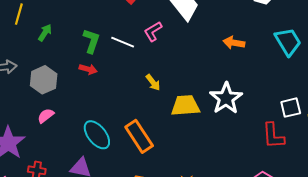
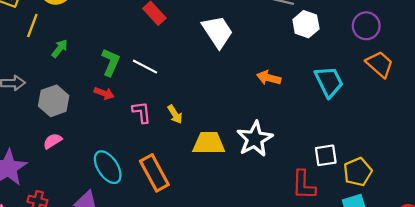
pink L-shape: (153, 31) -> (142, 112), moved, turned 110

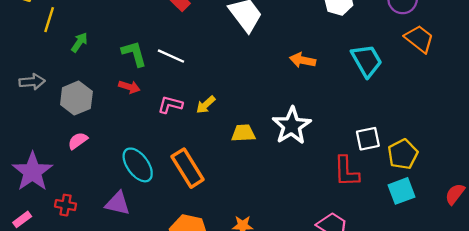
green L-shape: (111, 62) -> (134, 54), turned -36
pink L-shape: (142, 112) -> (170, 105), turned -65
yellow arrow: (175, 114) -> (206, 105), turned 84
yellow trapezoid: (209, 143) -> (243, 133), size x0.7

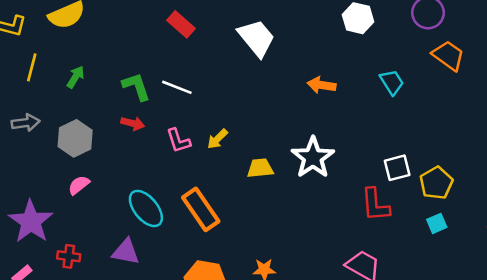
yellow line: (49, 20) -> (32, 67), moved
cyan trapezoid: (367, 61) -> (392, 82), size x0.7
pink L-shape: (170, 105) -> (178, 141), turned -120
cyan square: (402, 191) -> (437, 223), size x0.7

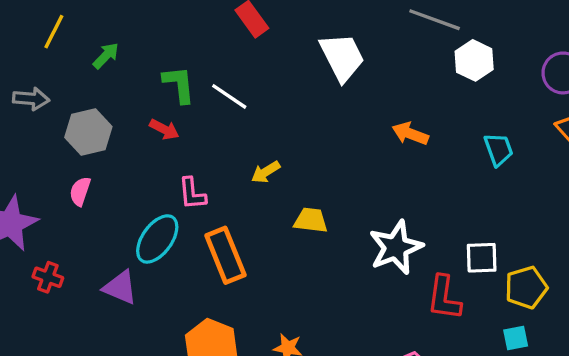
pink L-shape: (178, 141) -> (192, 194), moved
white star: (313, 157) -> (396, 247), moved
pink semicircle: (79, 185) -> (80, 191), turned -45
cyan ellipse: (146, 208) -> (157, 239), turned 63

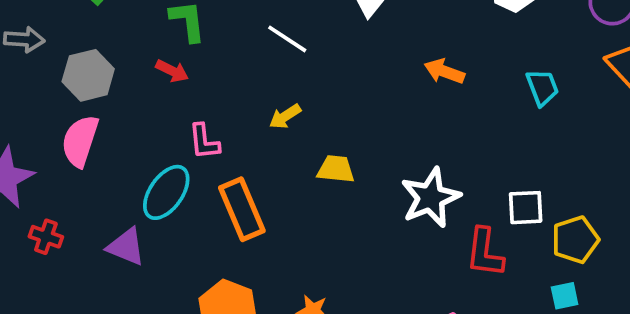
white line: (229, 96) -> (287, 39), moved
pink semicircle: (80, 191) -> (80, 141), size x1.6

